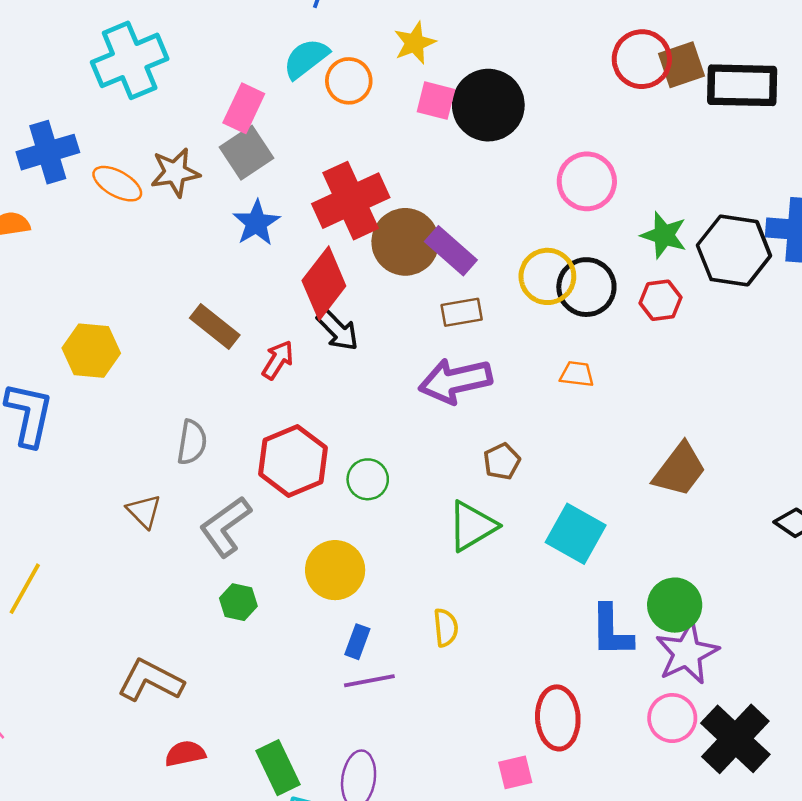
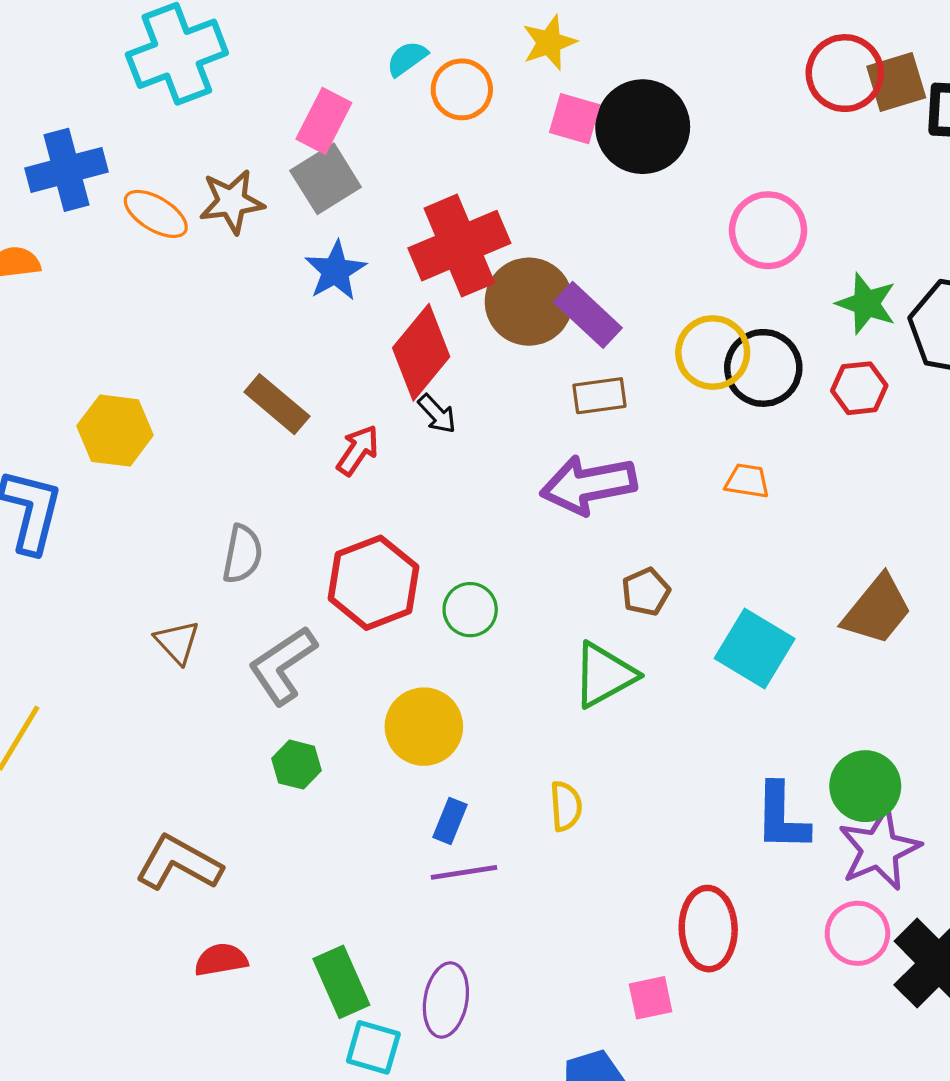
cyan semicircle: (306, 59) -> (407, 59), size x0.7
black arrow: (338, 330) -> (437, 414), size x0.7
cyan square: (576, 534) -> (755, 648), moved

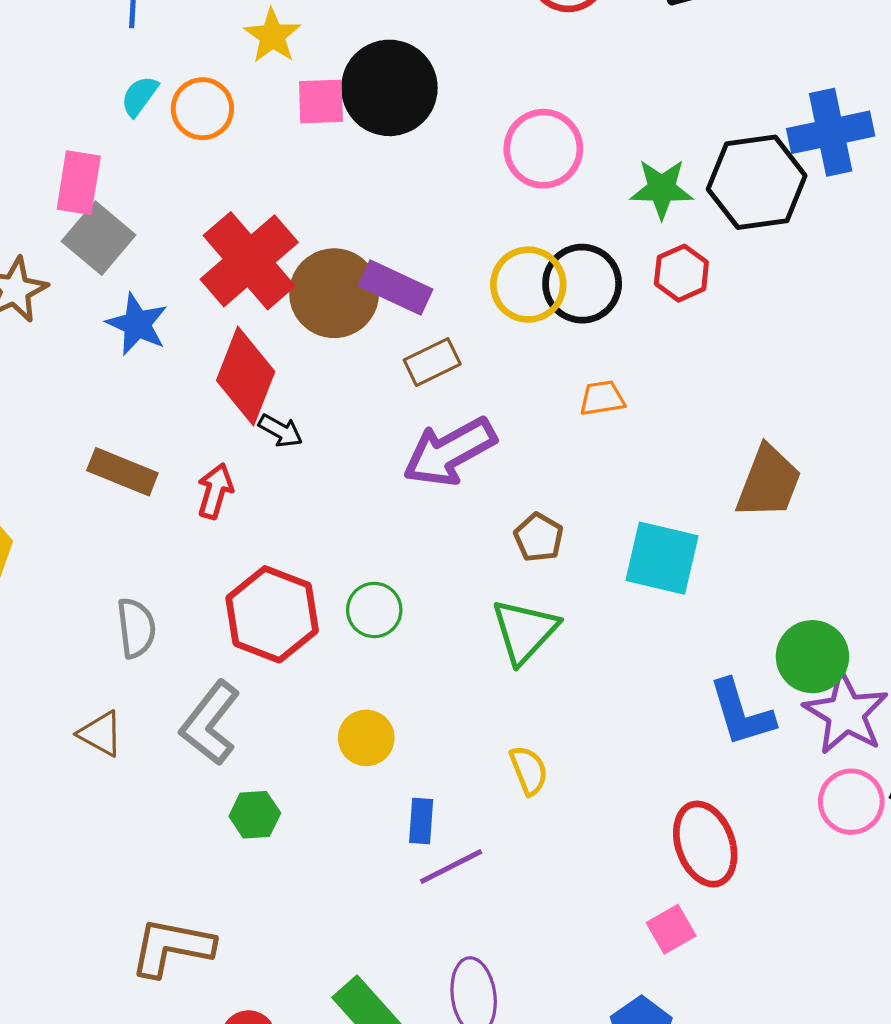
yellow circle: (424, 727) -> (366, 738), size x0.7

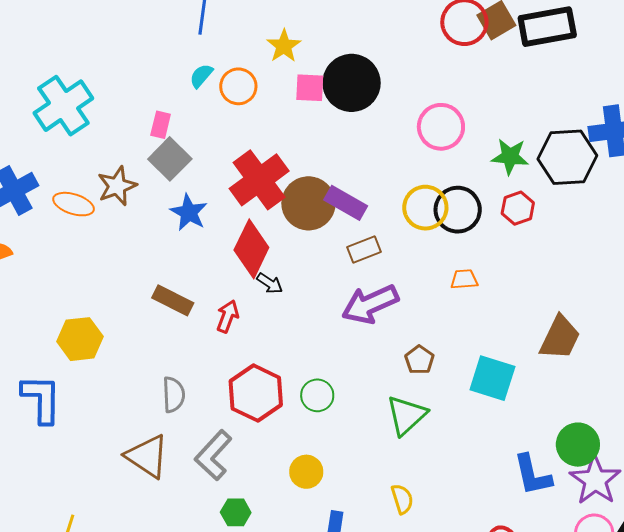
pink rectangle: (79, 183) -> (161, 125), size x0.7
brown triangle: (101, 734) -> (147, 456), size x1.6

